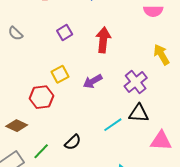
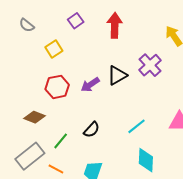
yellow square: (60, 74) -> (54, 49), moved
purple arrow: (93, 81) -> (90, 85), moved
black triangle: (139, 113) -> (117, 75), moved, turned -30
cyan line: (113, 125) -> (137, 126), moved

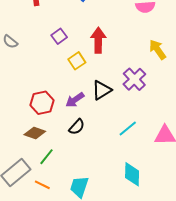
yellow square: (54, 49) -> (77, 61), moved
brown diamond: (34, 117) -> (35, 133), moved
cyan line: (137, 126) -> (128, 128), moved
black semicircle: (92, 130) -> (77, 127), moved

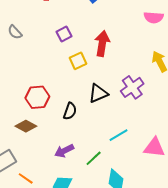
purple arrow: (75, 100) -> (64, 151), moved
black semicircle: (77, 127) -> (70, 111), moved, turned -30
green line: (47, 157) -> (94, 158), moved

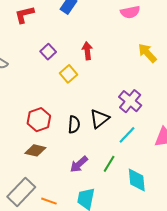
red arrow: (102, 44) -> (87, 51), size x0.7
purple cross: (132, 87) -> (130, 101), moved
black triangle: (98, 93) -> (99, 119), moved

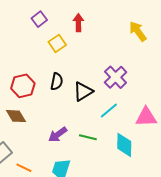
black semicircle: (74, 125) -> (57, 81), moved
brown diamond: (35, 150) -> (16, 116), turned 40
green line: (109, 164) -> (88, 137), turned 66
cyan diamond: (137, 180) -> (124, 145), moved

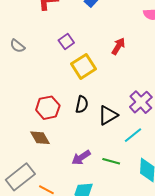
red arrow: (78, 23) -> (118, 46), moved, turned 30
yellow square: (57, 43) -> (84, 66), size x1.4

